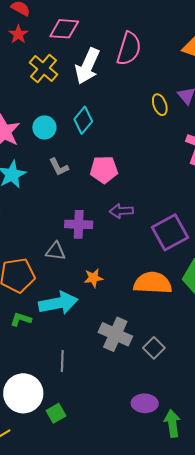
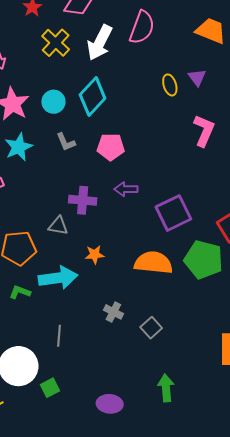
cyan diamond: (83, 120) -> (93, 96), size x1.4
gray cross: (115, 334) -> (113, 312), size x0.6
purple ellipse: (145, 403) -> (110, 404), moved
green arrow: (172, 423) -> (166, 388), moved

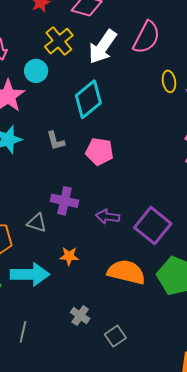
yellow ellipse: (170, 85) -> (169, 81), moved
cyan circle: (53, 102) -> (36, 71), moved
purple arrow: (126, 189) -> (108, 217), moved
purple square: (173, 213) -> (153, 226), turned -33

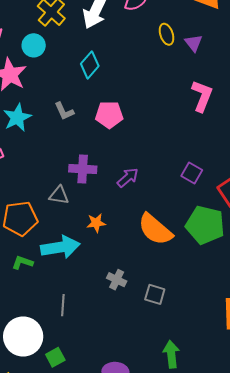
cyan diamond: (88, 99) -> (90, 65), size x0.7
purple arrow: (108, 217) -> (128, 178), turned 140
purple square: (153, 226) -> (192, 173), moved, size x0.6
orange semicircle: (126, 272) -> (155, 229), turned -144
gray square: (115, 336) -> (155, 294), turned -30

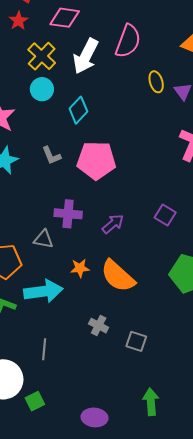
cyan circle: (34, 45) -> (42, 89), moved
pink pentagon: (109, 115) -> (96, 160), size x1.4
purple square: (192, 173) -> (165, 215), moved
orange semicircle: (155, 229) -> (118, 276), moved

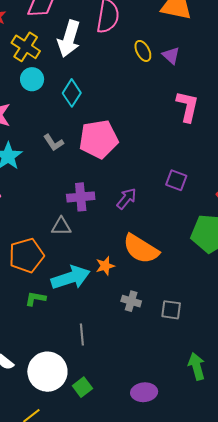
orange star: (80, 268) -> (105, 266), moved

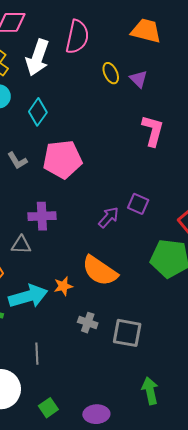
purple arrow: (127, 199) -> (109, 217), moved
gray square: (171, 310) -> (127, 333), size x1.4
green square: (82, 387) -> (48, 408), moved

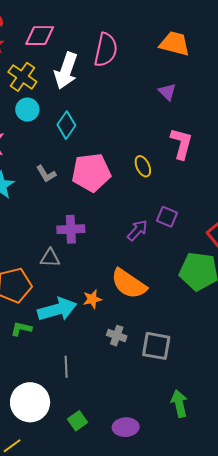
yellow ellipse: (111, 73) -> (143, 166), moved

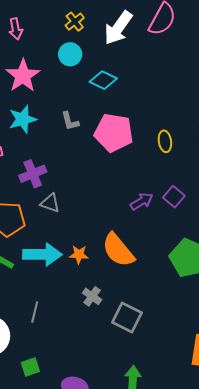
yellow cross: (22, 77) -> (75, 22), size x0.7
cyan diamond: (66, 125) -> (103, 80), turned 64
purple cross: (71, 229) -> (33, 174), moved, turned -36

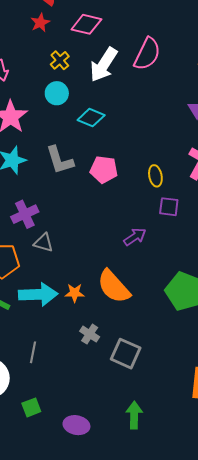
gray L-shape: (70, 121) -> (60, 160), size x1.5
pink pentagon: (114, 133) -> (104, 170), size x0.7
purple square: (174, 197) -> (169, 207), moved, turned -30

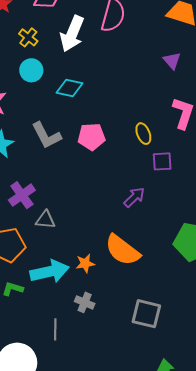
gray cross: (90, 334) -> (85, 302), moved

